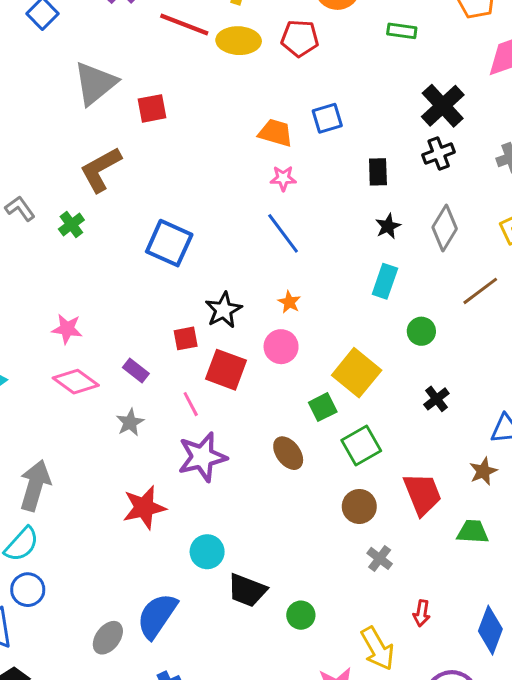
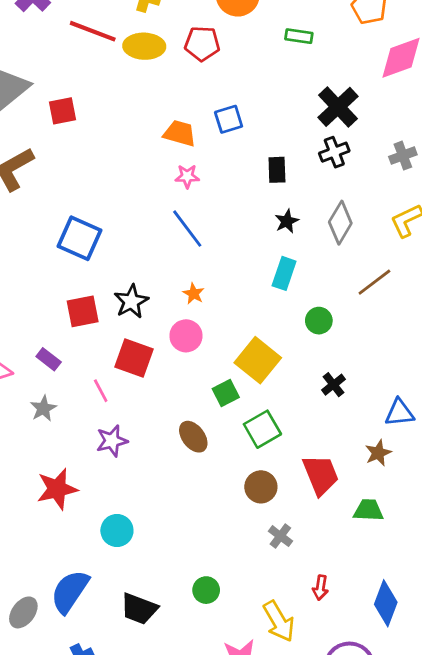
red square: (186, 338) -> (83, 311), moved, size x1.4
purple star: (202, 457) -> (112, 441), size x0.7
black trapezoid: (247, 590) -> (139, 609), moved

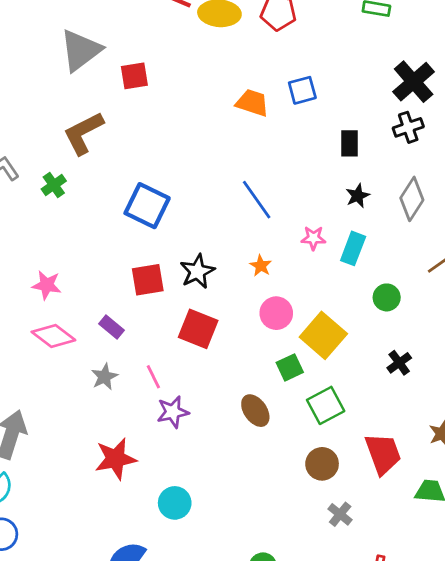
pink star: (187, 176) -> (313, 238), moved
pink circle: (186, 336) -> (276, 313), moved
pink line: (101, 391) -> (153, 377), moved

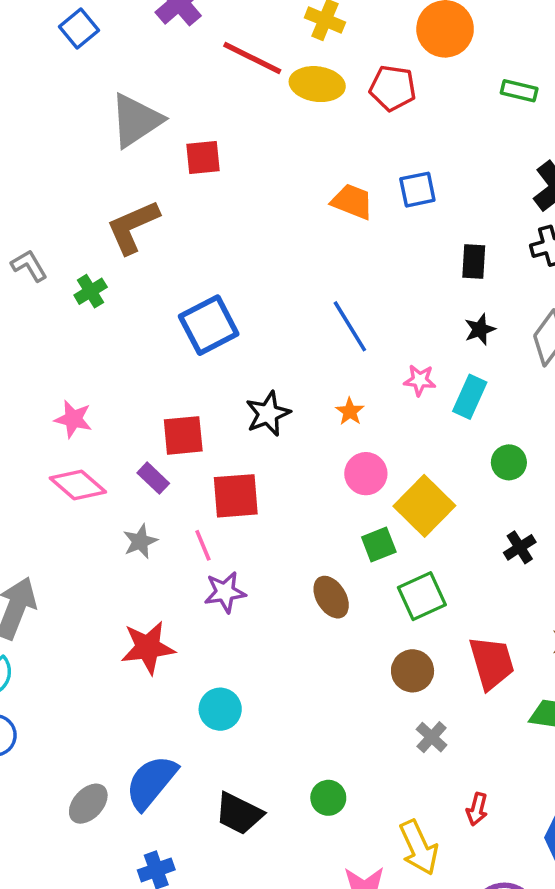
blue square: (147, 206) -> (209, 325), turned 33
red square: (148, 280) -> (183, 435), moved
red square: (198, 329) -> (236, 496), moved, turned -30

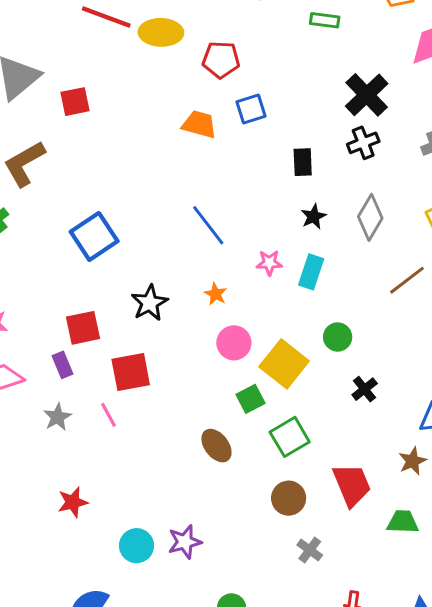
red pentagon: (393, 88) -> (221, 60), moved
green circle: (509, 462) -> (338, 337), moved
purple rectangle: (153, 478) -> (63, 365), turned 30
purple star: (225, 592) -> (185, 542), moved
red star: (148, 648) -> (73, 502), size x0.7

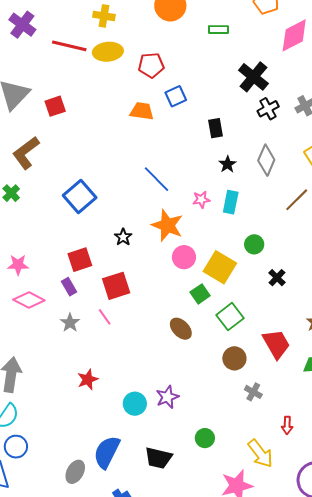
black cross: (363, 143) -> (268, 109), moved
orange star: (216, 294) -> (167, 225), size x2.0
black star: (150, 303) -> (123, 237), size x0.7

